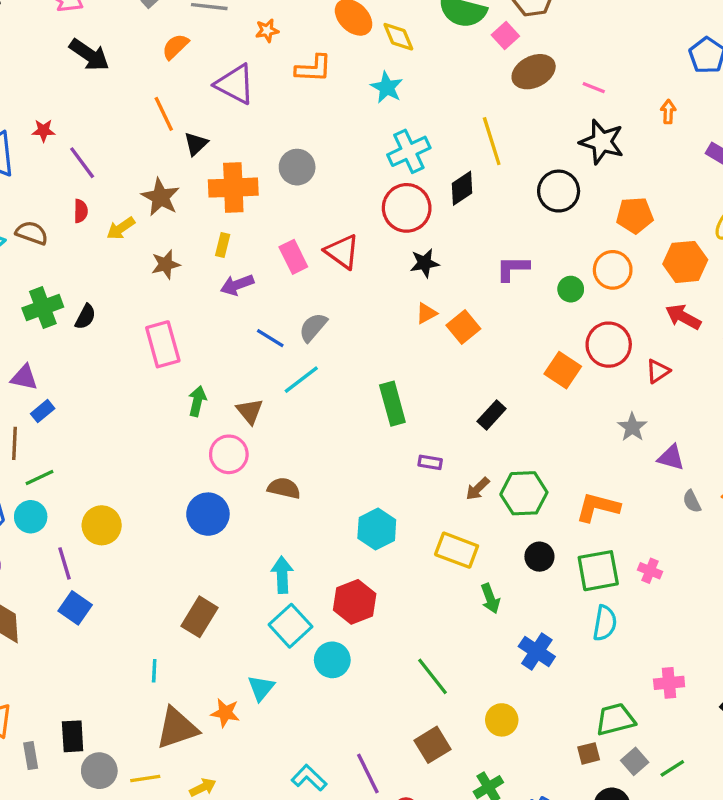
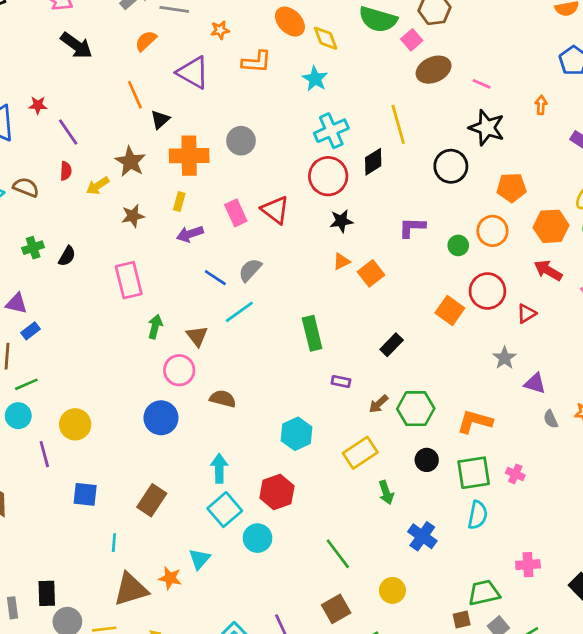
green cross: (43, 307) -> (33, 248), size x0.7
yellow rectangle: (457, 550) -> (360, 453), turned -56
blue square: (75, 608) -> (85, 494), moved, turned -30

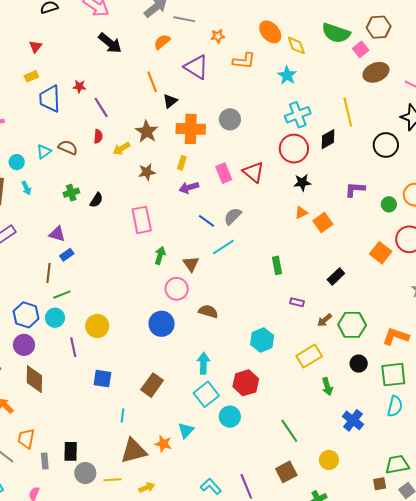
green rectangle: (312, 333) -> (277, 265), size x0.7

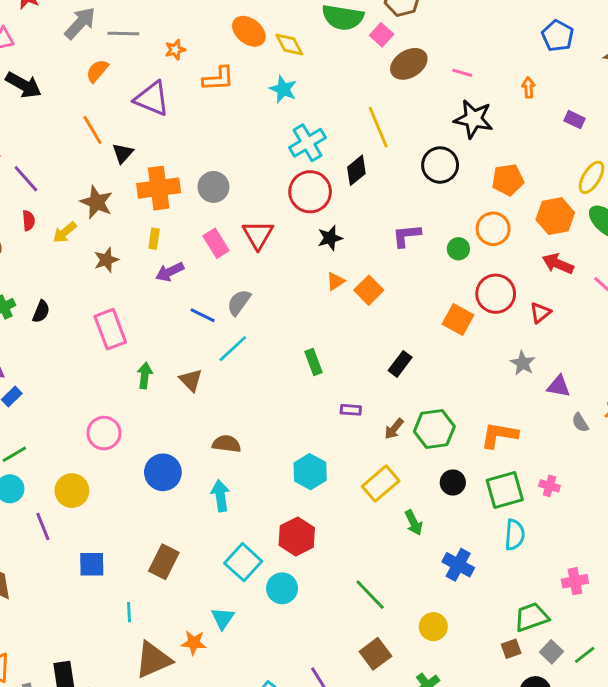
gray circle: (230, 119) -> (213, 187), moved
red triangle: (253, 172) -> (258, 235), turned 30
pink circle: (177, 289) -> (104, 433), moved
cyan arrow: (203, 363) -> (220, 496), moved

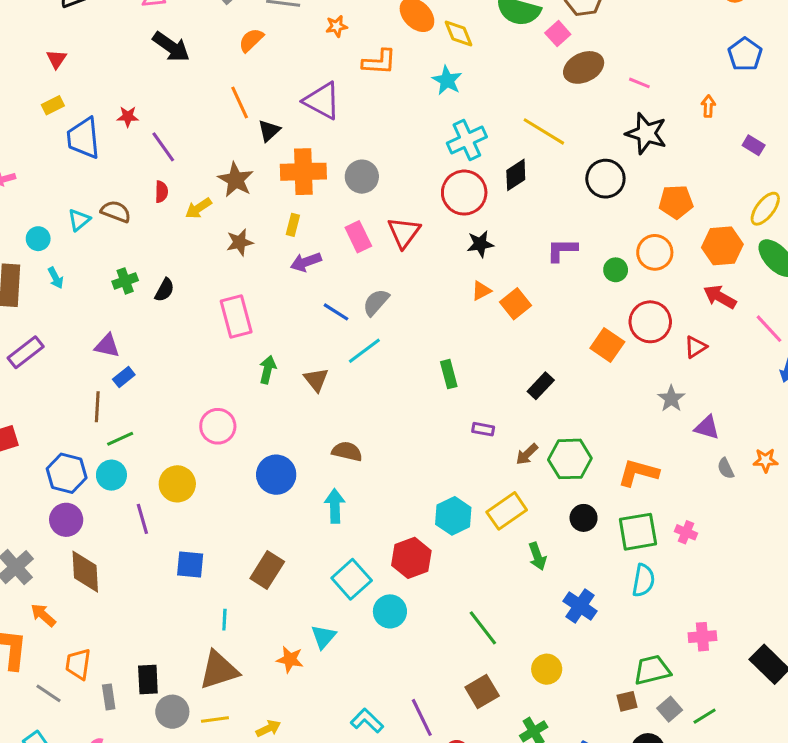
purple triangle: (152, 99) -> (322, 101), moved
yellow line: (378, 127) -> (544, 131), turned -42
cyan hexagon: (310, 472) -> (453, 516), moved
brown triangle: (153, 660) -> (219, 670), moved

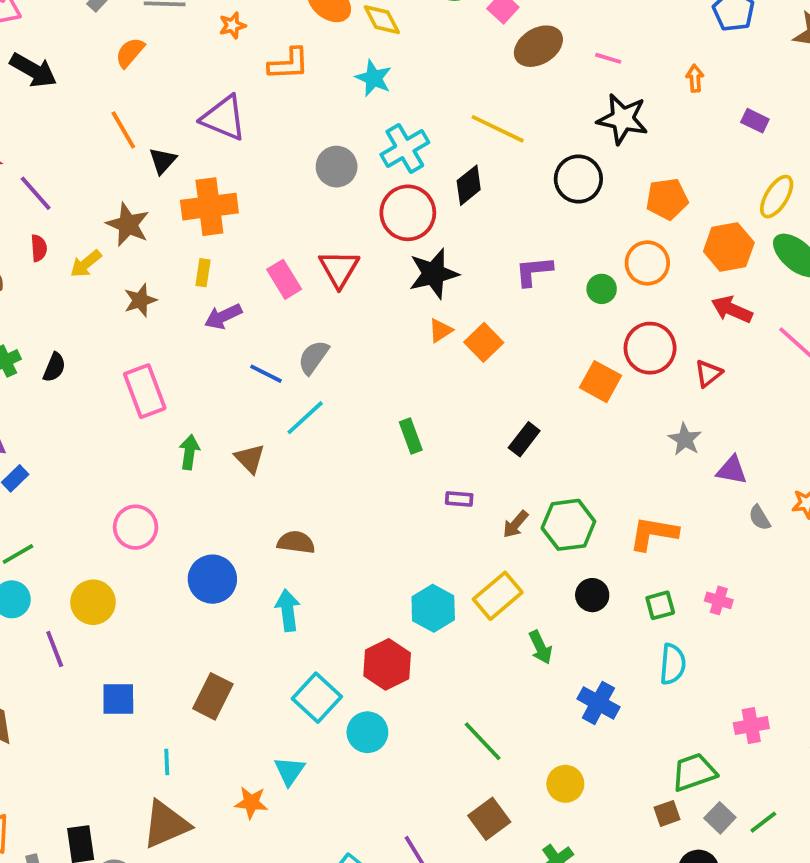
gray circle: (362, 177) -> (337, 167), moved
black star: (480, 244) -> (434, 274), size x1.5
green square: (638, 532) -> (660, 605), size x0.6

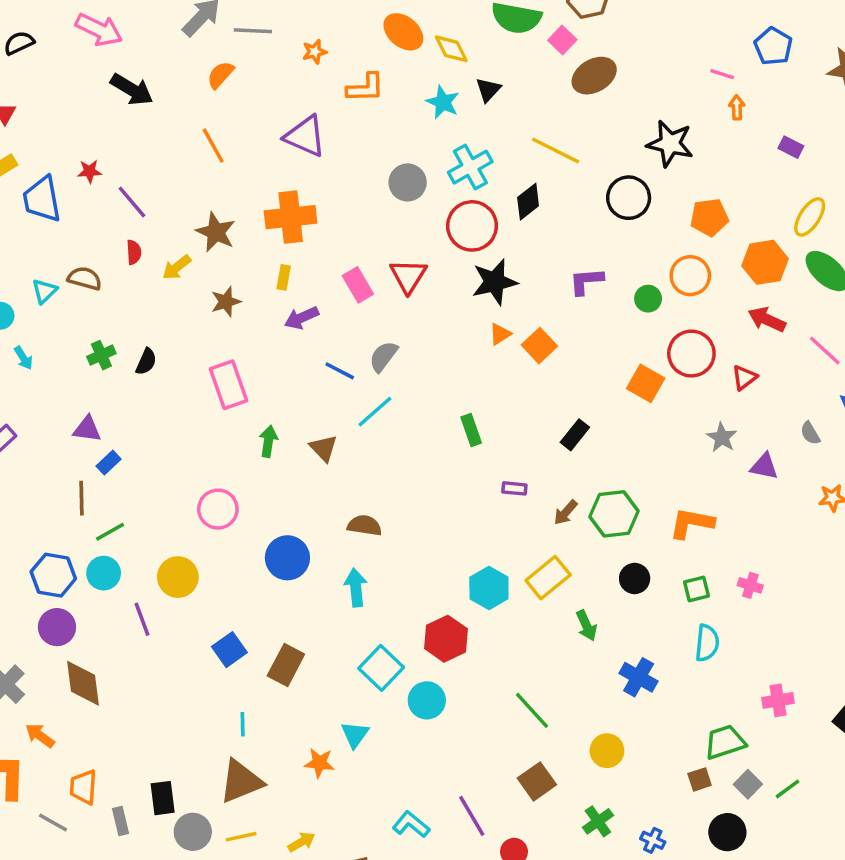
pink line: (608, 58) -> (722, 74), moved
black triangle: (163, 161) -> (488, 90), moved
gray semicircle: (760, 518) -> (810, 433), moved
blue square: (118, 699) -> (229, 650), moved, turned -36

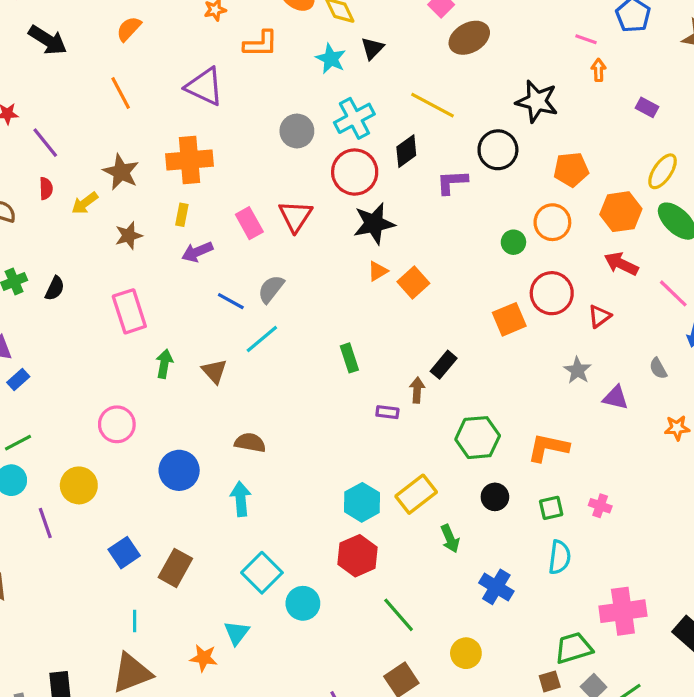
purple L-shape: (586, 281) -> (452, 182), moved
orange square: (646, 383) -> (509, 319), turned 36
brown arrow: (566, 512) -> (417, 390), moved, turned 140
red hexagon: (446, 639) -> (358, 556), moved
pink cross: (778, 700) -> (623, 611), size x1.6

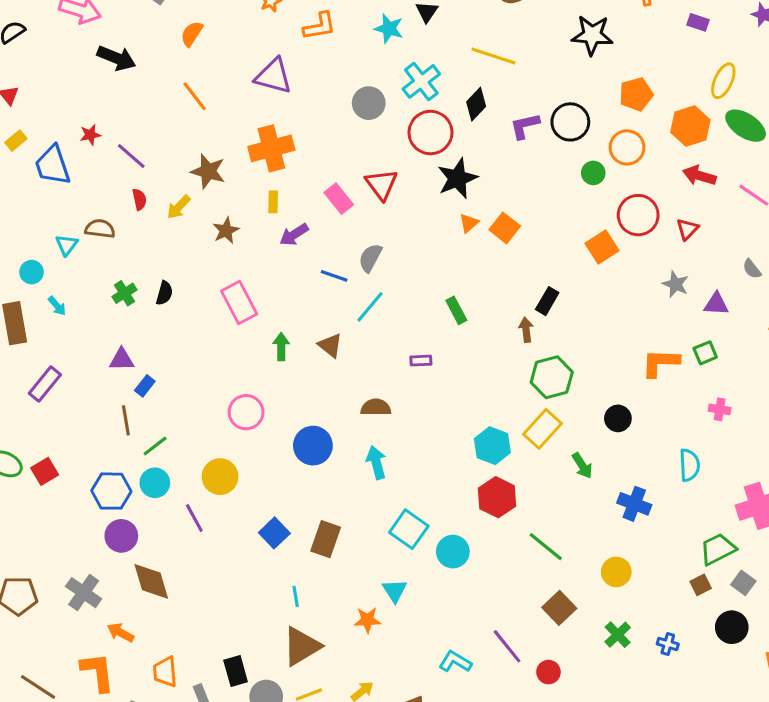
black circle: (498, 150) -> (570, 122), moved
purple rectangle: (387, 412) -> (421, 361), moved
green hexagon: (478, 438) -> (552, 377), moved
green square: (551, 508) -> (705, 353), moved

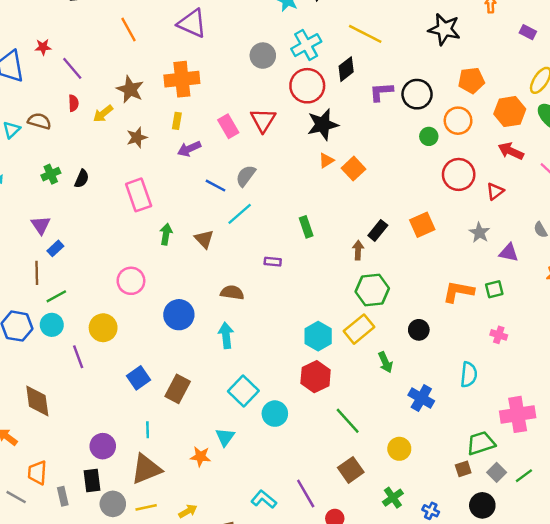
orange square: (602, 247) -> (422, 225), moved
purple triangle: (122, 359) -> (41, 225), turned 48
purple circle: (121, 536) -> (103, 446), moved

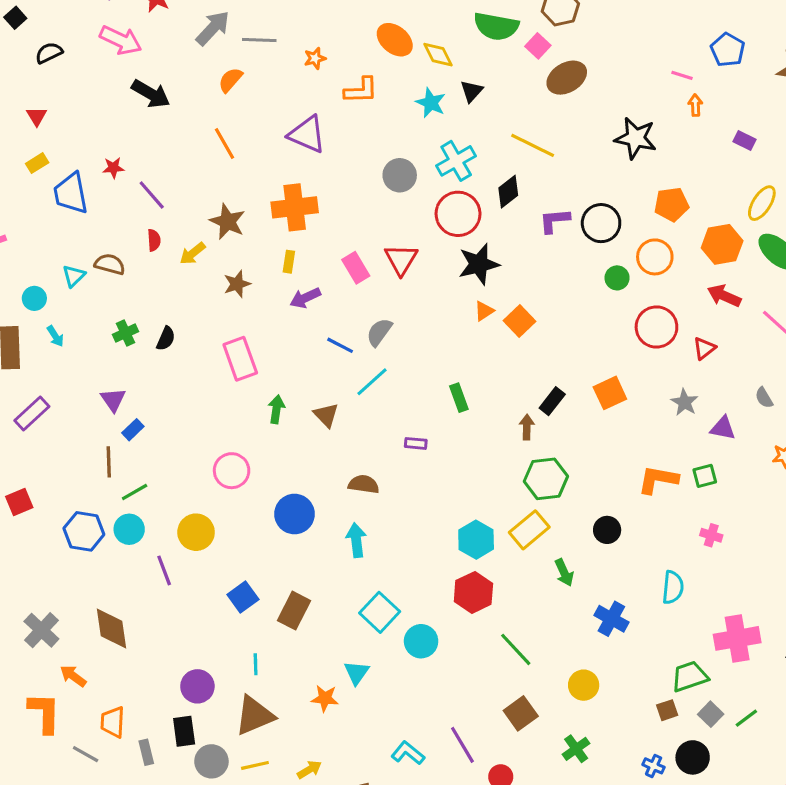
blue cross: (431, 511) -> (654, 766), moved

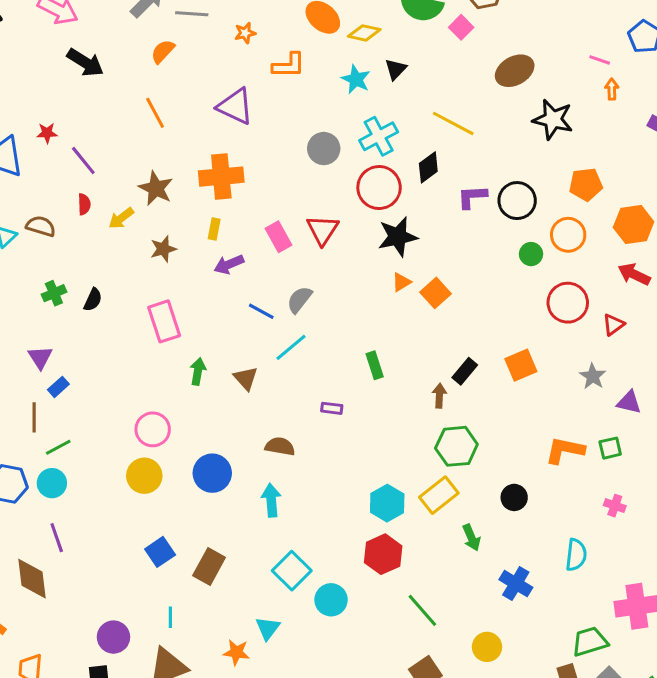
yellow diamond: (438, 55) -> (364, 33), turned -52
brown ellipse: (567, 78) -> (515, 71), moved
yellow circle: (196, 532) -> (144, 476), moved
purple line: (164, 570) -> (57, 538), moved

